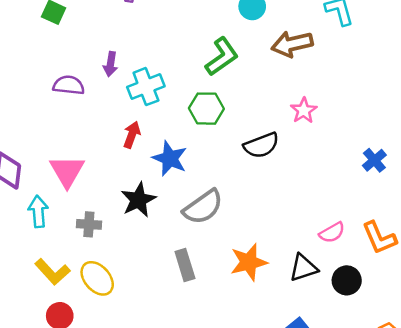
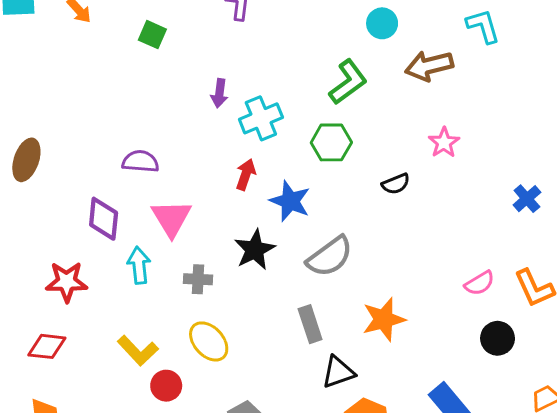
purple semicircle: (69, 85) -> (140, 161), moved
black semicircle: (261, 145) -> (396, 184), size x0.7
black triangle: (303, 268) -> (338, 372), moved
yellow L-shape: (52, 272) -> (138, 351), moved

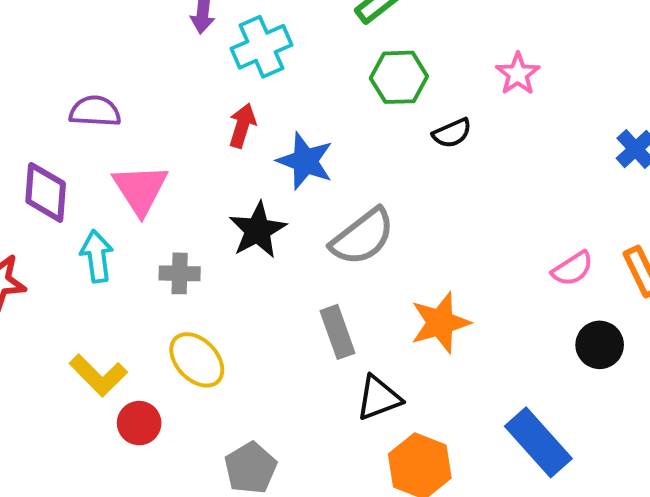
green hexagon: (331, 142) -> (399, 77), moved

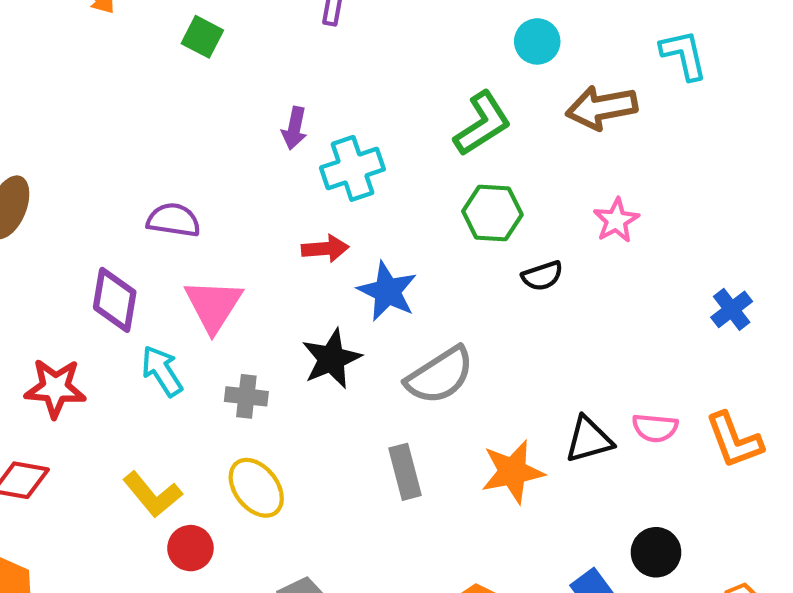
red arrow: (242, 126) -> (325, 249), turned 63
cyan arrow: (97, 256) -> (162, 371), turned -30
pink semicircle: (573, 269) -> (655, 428), turned 33
black circle: (600, 345) -> (656, 552), moved
black triangle: (379, 398) -> (589, 440), moved

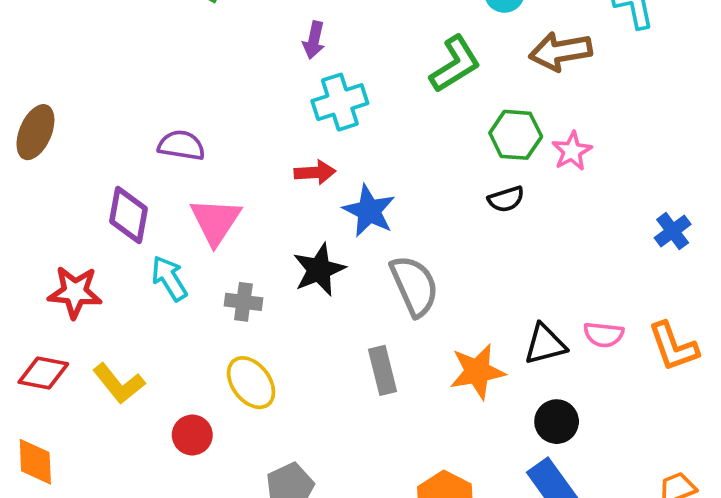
purple arrow: (294, 128) -> (314, 40), moved
green hexagon: (492, 213) -> (516, 135), moved
gray semicircle: (440, 375) -> (414, 286), turned -82
yellow L-shape: (152, 495) -> (119, 384), moved
black circle: (656, 552) -> (557, 422), moved

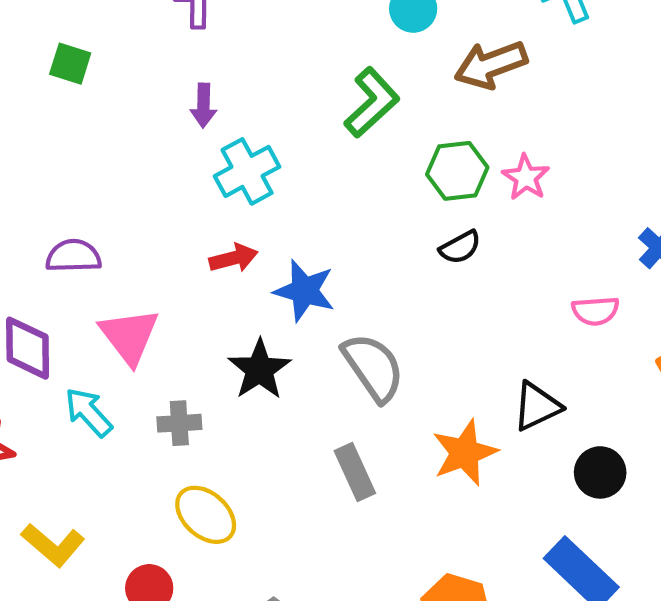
pink semicircle: (604, 335) -> (596, 311), moved
black circle: (557, 422) -> (600, 472), moved

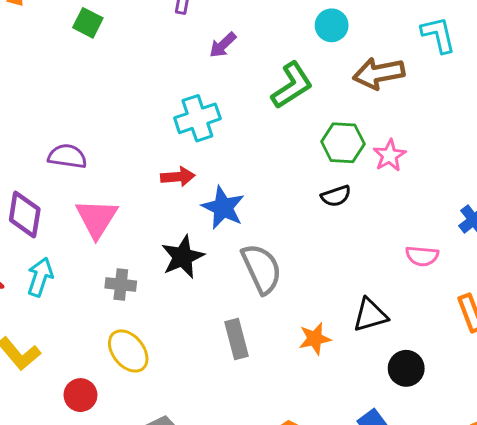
purple arrow: (203, 106) -> (223, 45), moved, turned 36
cyan arrow: (88, 412) -> (40, 277), moved, turned 51
orange star: (465, 453) -> (315, 339), size x0.7

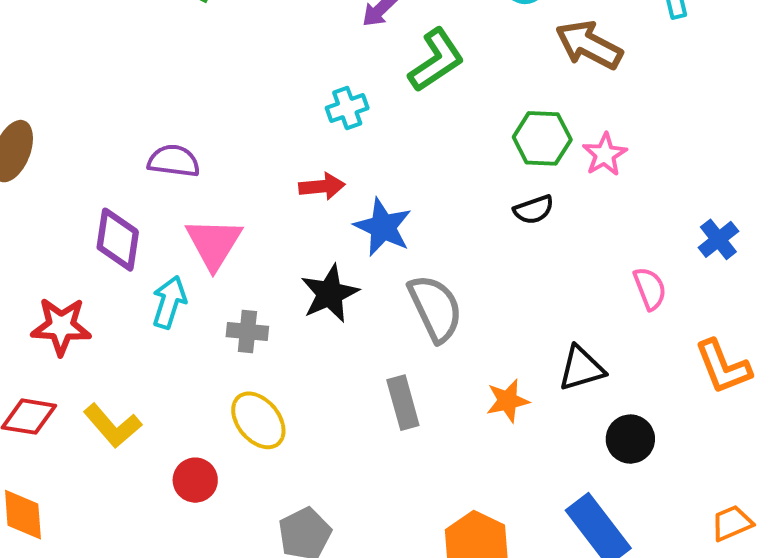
brown arrow: (379, 73) -> (589, 45), turned 39
green L-shape: (292, 85) -> (436, 60), moved
cyan cross: (197, 118) -> (347, 108), size x0.7
pink semicircle: (422, 256) -> (650, 288), turned -116
cyan arrow: (40, 277) -> (169, 302), moved

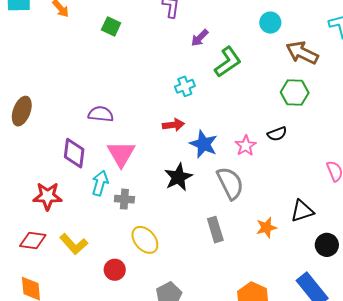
green hexagon: (542, 138) -> (295, 93), moved
pink star: (605, 155) -> (246, 146), moved
gray cross: (247, 332) -> (124, 199), moved

